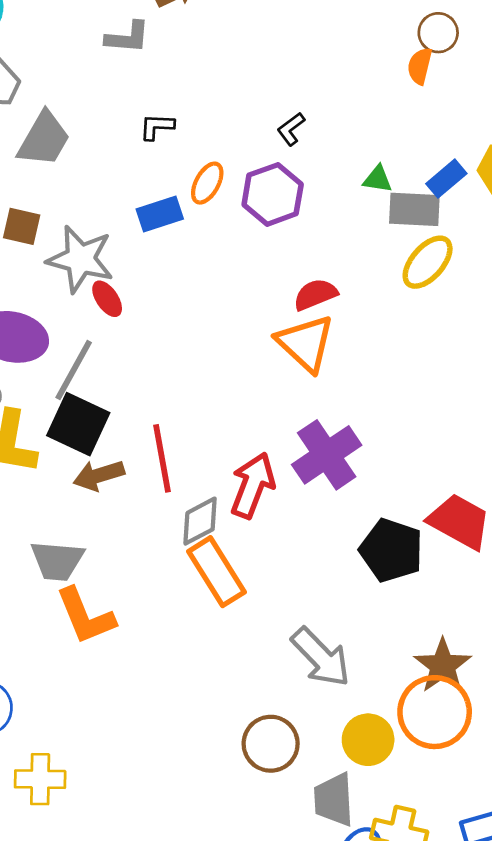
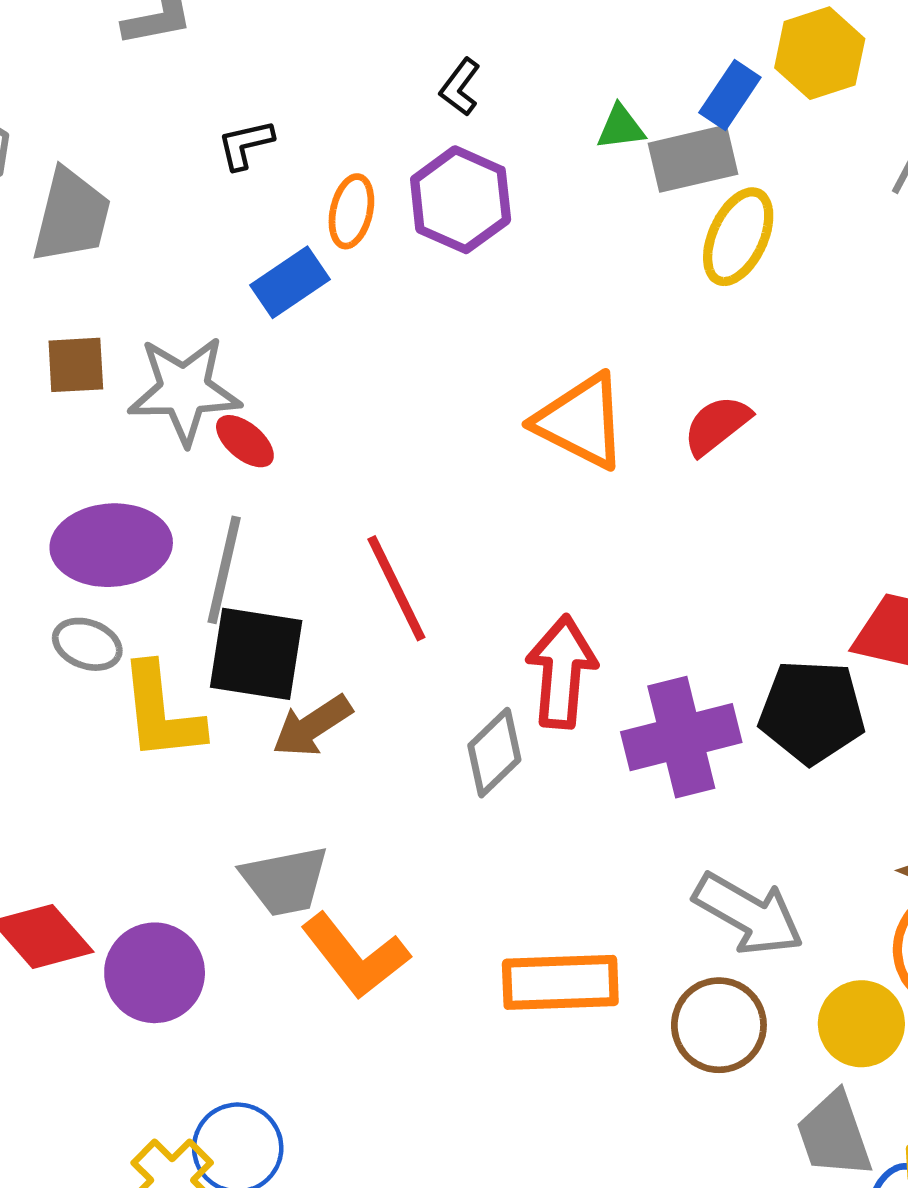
red semicircle: (315, 294) -> (717, 425), moved
purple cross: (327, 455) -> (681, 737), moved, turned 36
red line: (162, 458) -> (396, 588), moved
orange rectangle: (217, 572) -> (560, 982), moved, turned -44
brown circle: (271, 744) -> (719, 1025), moved

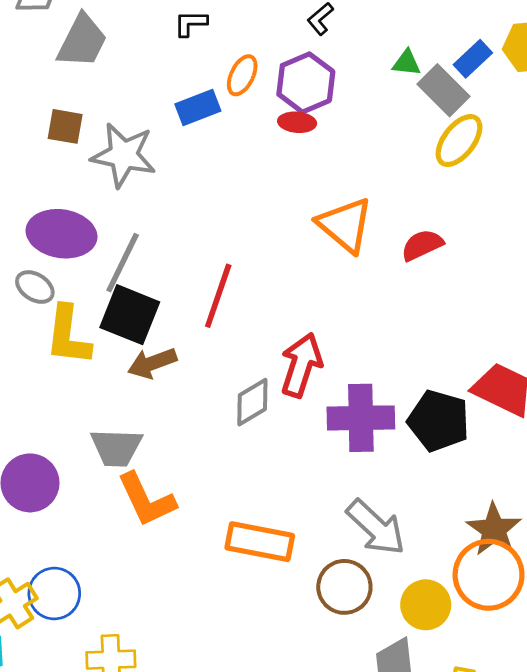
gray rectangle: (693, 159) -> (444, 90), turned 45
red ellipse: (245, 441) -> (297, 122), moved, turned -48
red line: (396, 588) -> (218, 296), turned 32

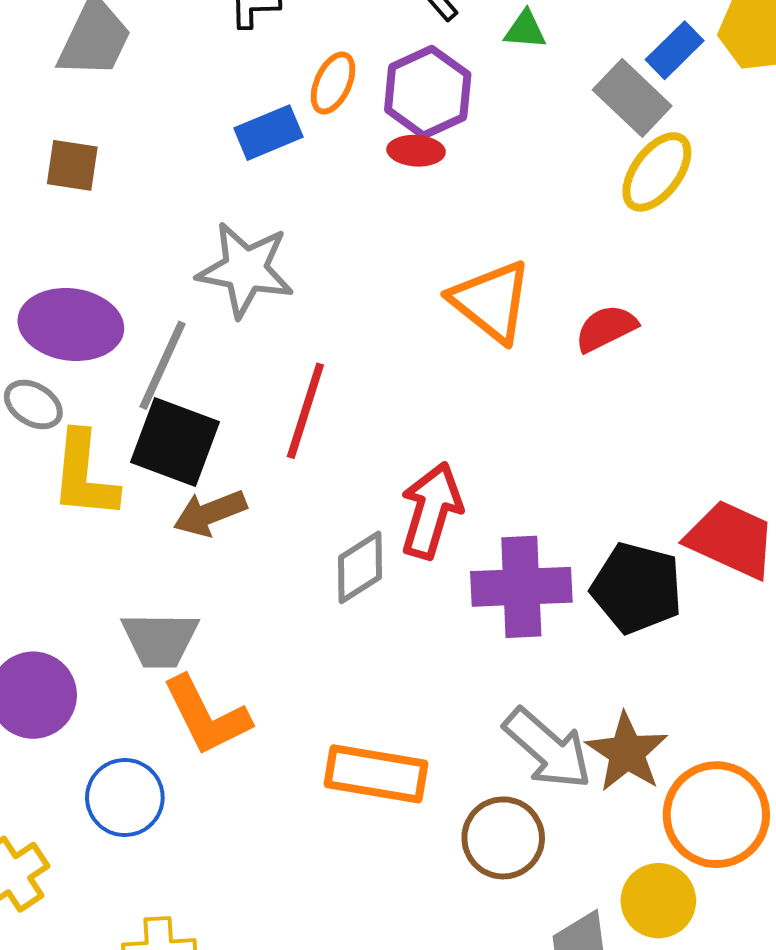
green triangle: (407, 63) -> (525, 30), moved
gray star: (123, 155) -> (245, 270), moved
brown star: (494, 530) -> (627, 752), moved
blue circle: (54, 594) -> (125, 798), moved
yellow circle: (426, 605) -> (658, 901), moved

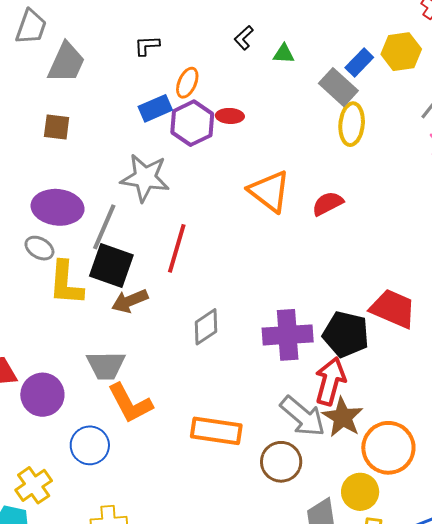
purple hexagon: (428, 92) -> (192, 123), moved
yellow ellipse: (657, 172) -> (352, 124), turned -30
red arrow: (431, 510) -> (330, 381), moved

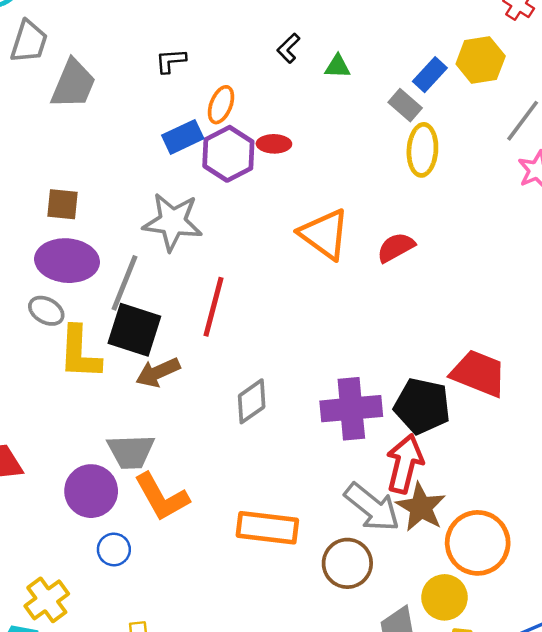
gray rectangle: (338, 87) -> (405, 105), size x0.7
brown square: (57, 127) -> (62, 204), moved
purple circle: (42, 395) -> (91, 491), moved
blue circle: (90, 445) -> (114, 549), size x0.7

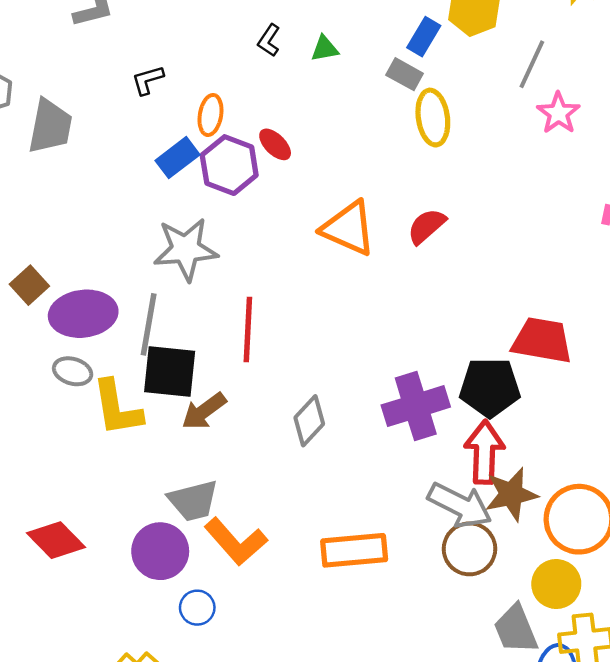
red ellipse: (274, 144) -> (275, 144), turned 56
brown square: (62, 204) -> (29, 285), moved, turned -36
brown star: (421, 507) -> (511, 494), turned -30
brown circle: (347, 563) -> (470, 549), moved

